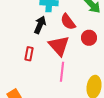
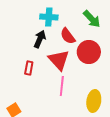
red circle: (89, 38) -> (89, 52), size x1.5

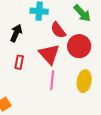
black arrow: (40, 39) -> (16, 33), moved
yellow ellipse: (94, 101) -> (84, 81), moved

